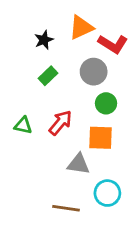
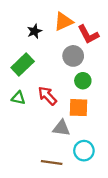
red L-shape: (113, 44) -> (88, 34), turned 30
green rectangle: (48, 76) -> (23, 65), moved, size x1.5
red arrow: (60, 123) -> (47, 96), turned -84

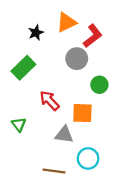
red L-shape: (88, 34) -> (93, 36), turned -100
green circle: (83, 81) -> (99, 85), moved
green triangle: (18, 98) -> (19, 124), moved, turned 40

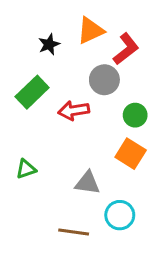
red arrow: (49, 101) -> (74, 111), moved, turned -55
orange square: (82, 113) -> (131, 154), moved, turned 30
green triangle: (19, 124) -> (26, 169), turned 49

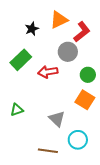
gray triangle: (87, 183) -> (57, 119), turned 36

